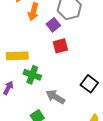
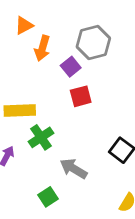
green cross: (32, 75) -> (41, 137), turned 36

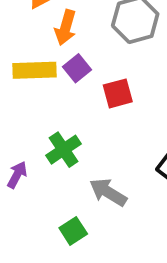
purple square: (71, 67) -> (77, 68), moved
yellow rectangle: (20, 110) -> (34, 70), moved

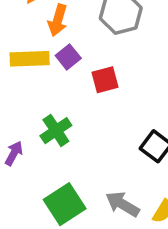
gray arrow: (108, 192) -> (123, 204), moved
green square: (73, 231) -> (65, 204), size x1.6

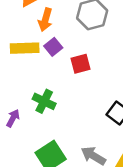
green cross: (56, 131) -> (44, 101), turned -30

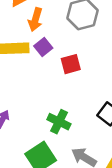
green cross: (44, 101) -> (59, 122), moved

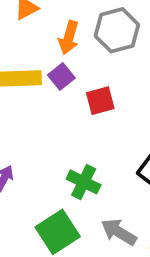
orange arrow: (35, 20) -> (69, 38), moved

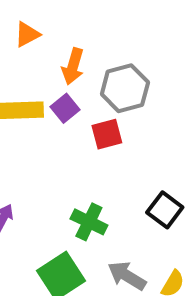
gray hexagon: (117, 30) -> (125, 88), moved

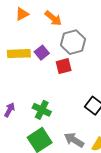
orange arrow: (73, 66) -> (53, 18), moved, turned -66
green cross: (89, 222) -> (42, 110), moved

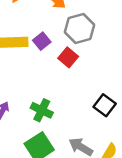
red square: (64, 66) -> (68, 57), turned -35

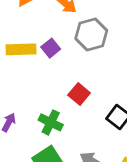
red square: (68, 57) -> (79, 94), moved

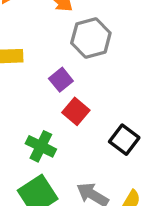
purple square: (51, 48) -> (61, 80), moved

